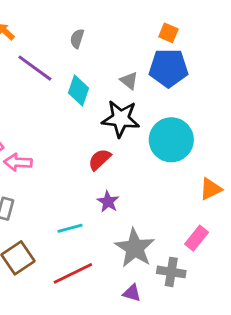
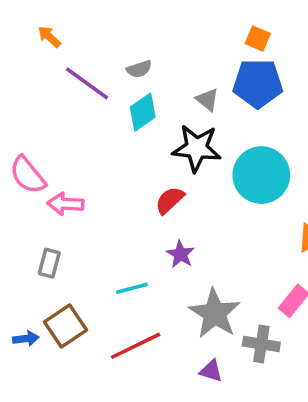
gray semicircle: (77, 39) -> (139, 69), moved, turned -126
cyan diamond: (78, 91) -> (143, 112), turned 36

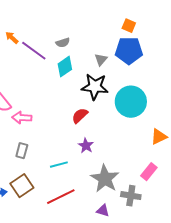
orange arrow: (49, 37) -> (12, 38), moved
gray triangle: (207, 100) -> (101, 60), turned 32
gray rectangle: (49, 263) -> (22, 151), moved

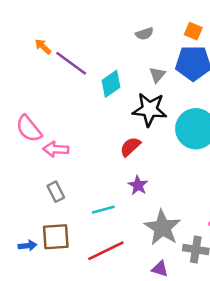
gray semicircle: (63, 43) -> (144, 34), moved
gray rectangle: (22, 151) -> (56, 192), turned -42
brown square: (22, 186) -> (56, 237), turned 30

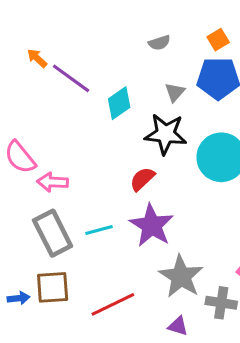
orange square: (193, 31) -> (218, 40), turned 36
purple star: (138, 185) -> (152, 225), size x1.8
gray rectangle: (56, 192) -> (53, 233), size x1.8
cyan line: (103, 210) -> (99, 230), moved

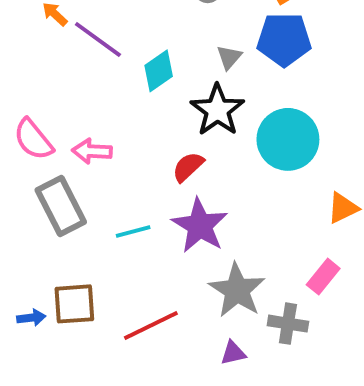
black star: (166, 134) -> (217, 110), turned 30
pink arrow: (53, 182) -> (92, 151), moved
gray rectangle: (53, 233) -> (61, 206), moved
purple triangle: (178, 326) -> (233, 353), turned -30

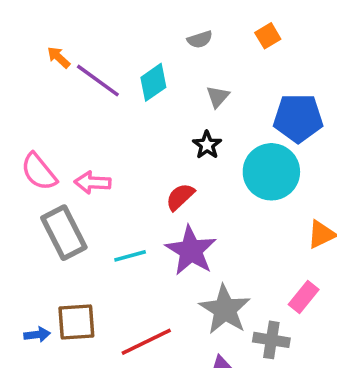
blue pentagon: (284, 40) -> (298, 118), moved
cyan diamond: (159, 71) -> (153, 82), moved
black star: (217, 110) -> (207, 145), size x0.6

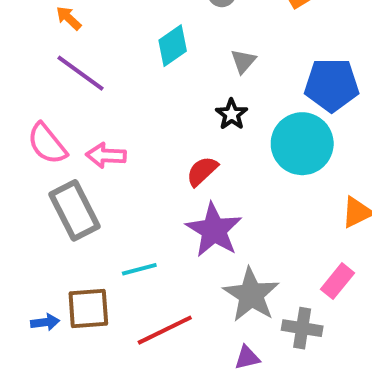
purple line: (98, 81) -> (80, 73), moved
cyan line: (130, 256) -> (139, 269), moved

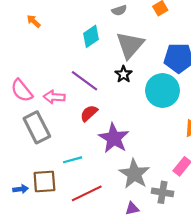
gray triangle: (243, 61) -> (130, 45), size x2.0
purple line: (80, 73) -> (85, 81), moved
red semicircle: (202, 171) -> (89, 113), moved

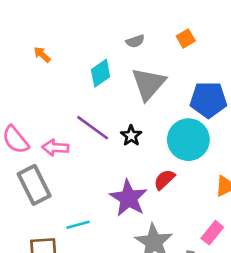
orange arrow: (34, 21) -> (42, 55), moved
black star: (124, 74) -> (131, 136), moved
red semicircle: (89, 113) -> (164, 180), moved

